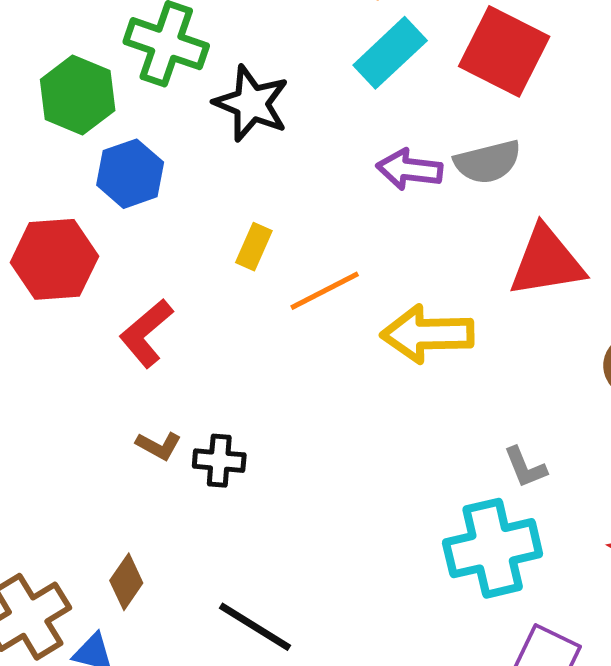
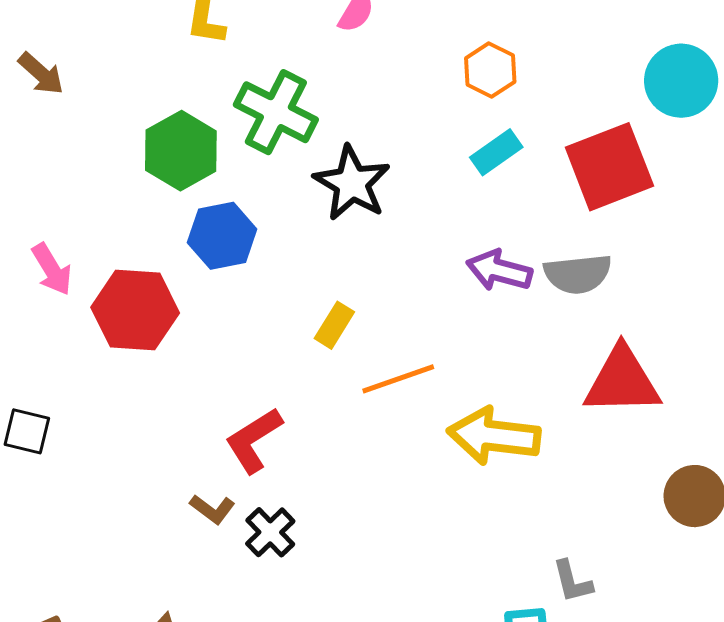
red square: (504, 51) -> (609, 167), turned 34
cyan rectangle: (390, 53) -> (496, 152), size x0.7
red L-shape: (146, 333) -> (254, 440), moved
black cross: (219, 461) -> (270, 532), turned 33

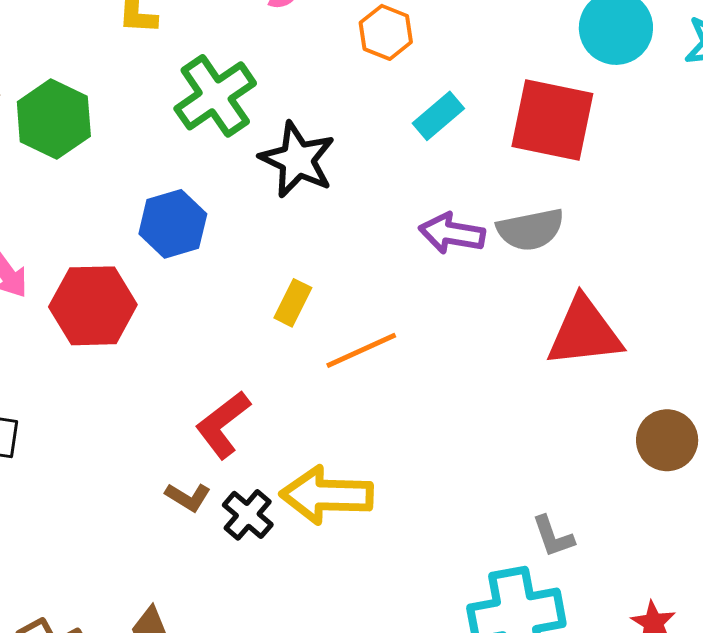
orange hexagon: (490, 70) -> (386, 32), moved
green cross: (276, 112) -> (215, 96), turned 34
green hexagon: (181, 151) -> (54, 119), moved
red square: (609, 167) -> (552, 120), turned 38
yellow arrow: (494, 436) -> (327, 495), moved

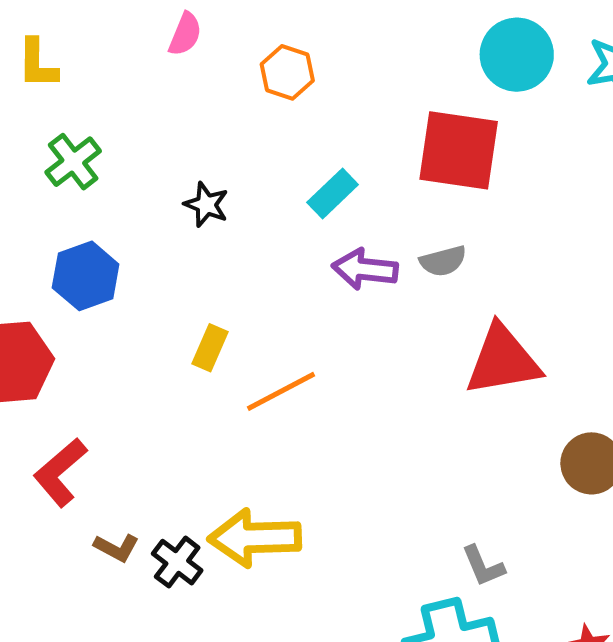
green cross: (215, 96) -> (73, 162), moved, size x0.7
cyan rectangle: (438, 116) -> (333, 193), moved
black star: (297, 160) -> (206, 205), size x0.6
gray semicircle: (530, 230) -> (443, 261), size x0.7
red L-shape: (223, 425) -> (60, 472), moved

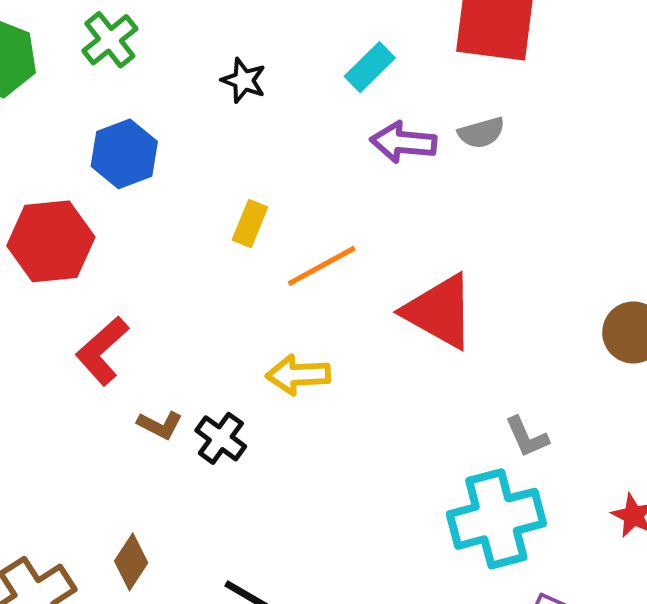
red triangle: (503, 360) -> (439, 311), moved, turned 40
yellow arrow: (255, 538) -> (298, 375), moved, size x0.7

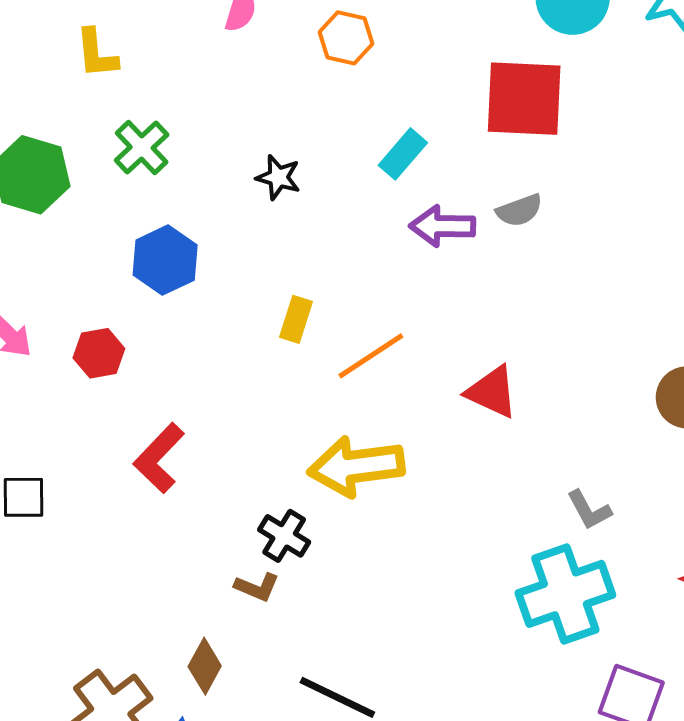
red hexagon: (51, 241) -> (99, 353), size x0.6
red triangle: (439, 311) -> (492, 392), size x0.7
yellow arrow: (298, 375) -> (356, 466), size x1.5
brown L-shape: (160, 425) -> (257, 587), moved

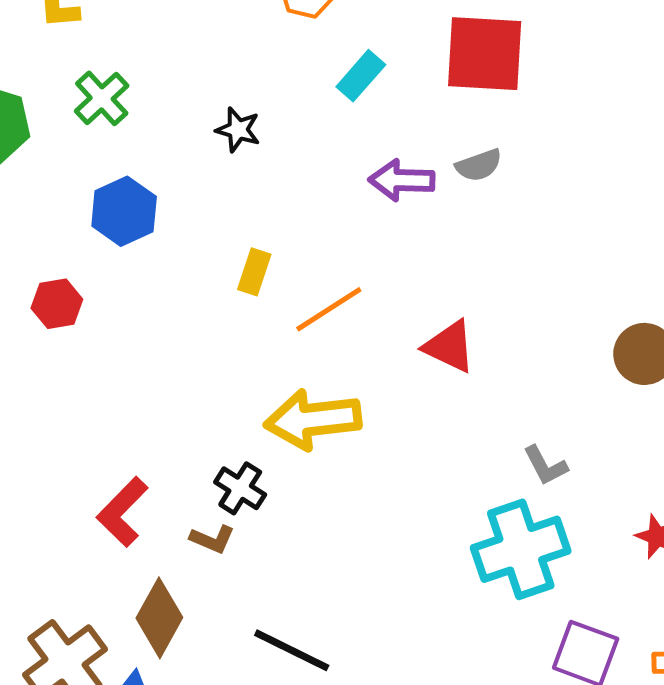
cyan rectangle: (403, 154) -> (361, 76), moved
red L-shape: (159, 458) -> (122, 512), moved
brown diamond: (205, 666) -> (159, 618), size x1.4

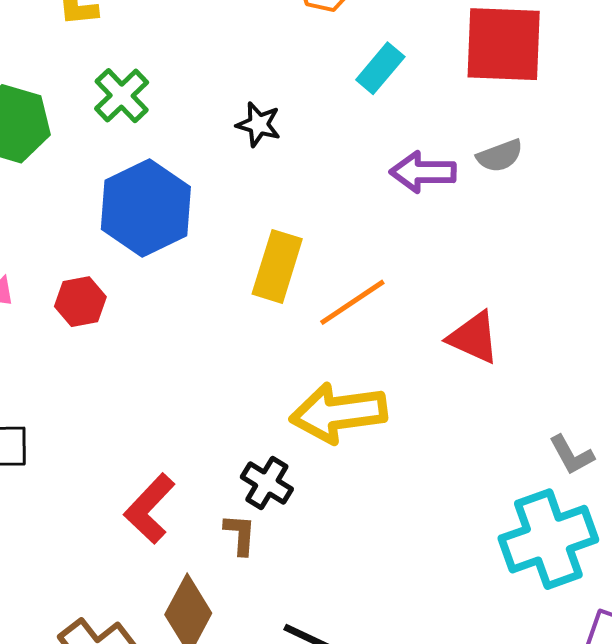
blue hexagon: (124, 211) -> (146, 208), size x1.4
yellow rectangle: (254, 272) -> (277, 266), size x1.5
brown L-shape: (212, 539) -> (240, 534), turned -108

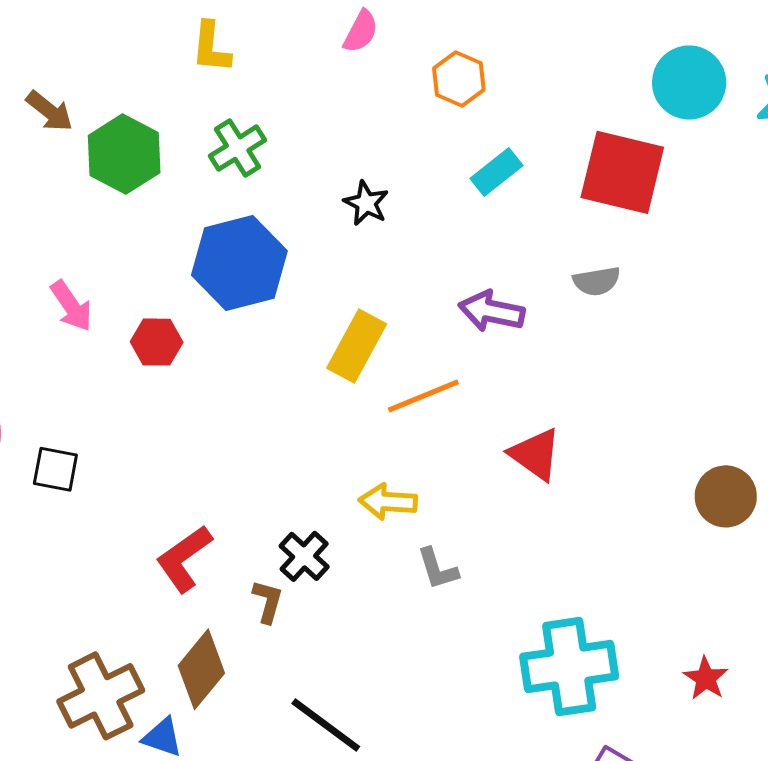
purple arrow: (423, 172) -> (491, 311), moved
yellow arrow: (338, 413) -> (388, 502), size x0.6
gray L-shape: (572, 455) -> (438, 569), moved

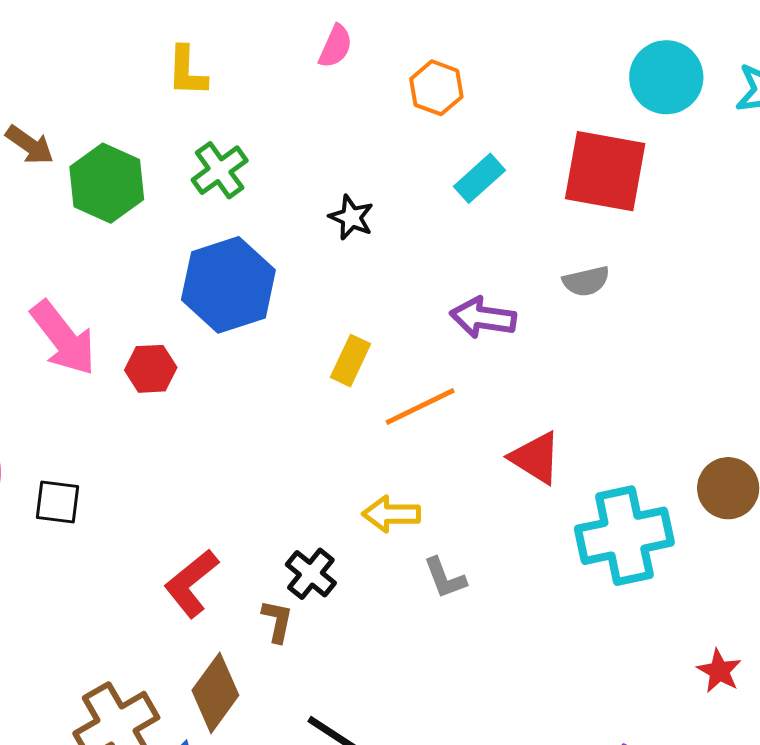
pink arrow: (71, 306) -> (63, 338), size x1.5
yellow rectangle: (357, 346) -> (350, 361), size x0.7
cyan cross: (569, 667) -> (624, 536), moved

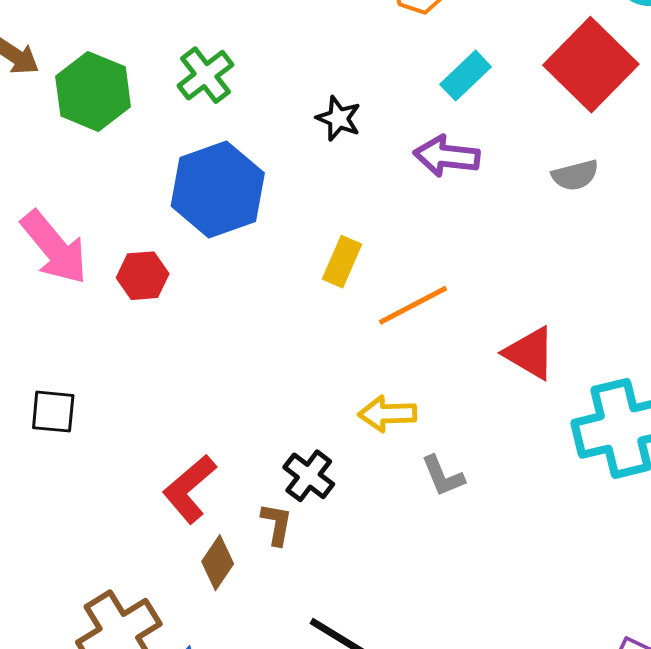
red square: (605, 171) -> (591, 65), turned 36
purple arrow: (483, 318) -> (447, 156), moved
brown diamond: (215, 693) -> (218, 563), moved, size x0.7

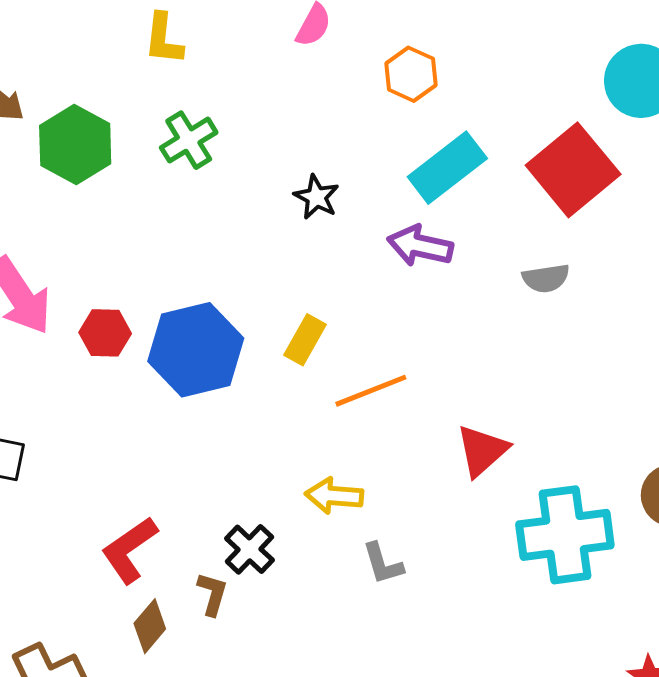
cyan rectangle: (466, 76) -> (447, 168), size x1.5
blue hexagon: (218, 190) -> (196, 350), moved
red triangle: (530, 353) -> (482, 450), turned 42

